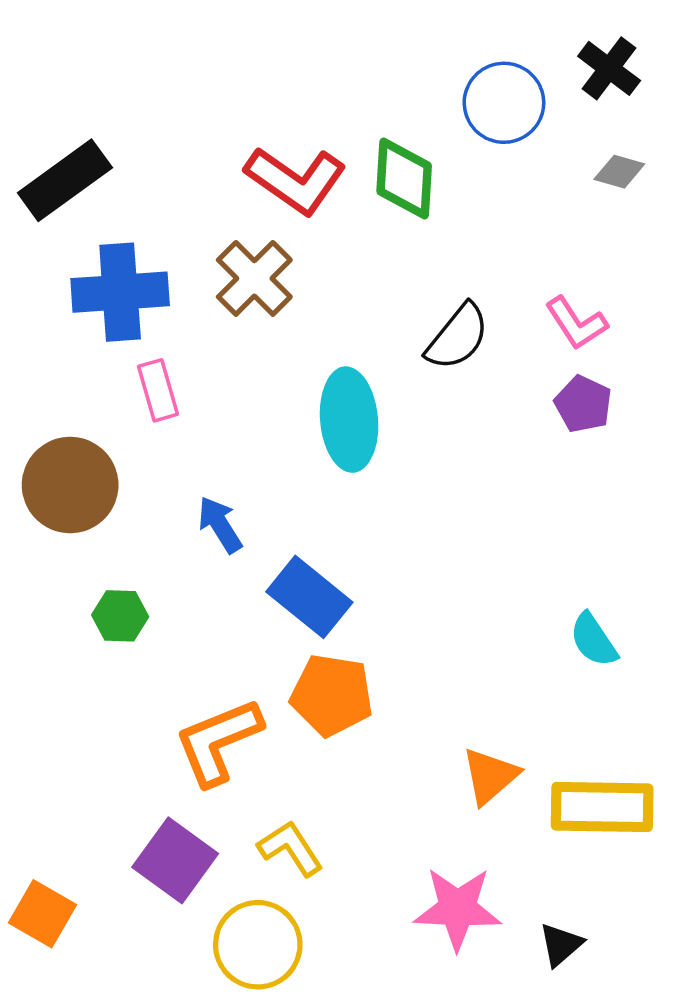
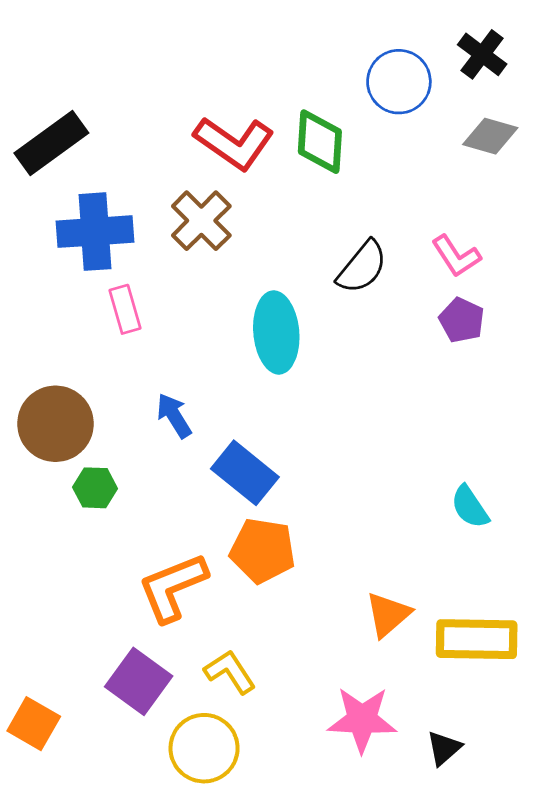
gray diamond: (619, 172) -> (490, 136), size x1.4
brown circle: (70, 485) -> (55, 424), moved

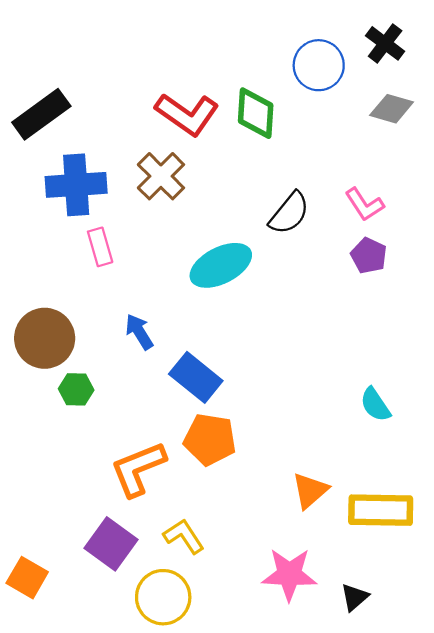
cyan ellipse: (276, 332) -> (221, 265), turned 68

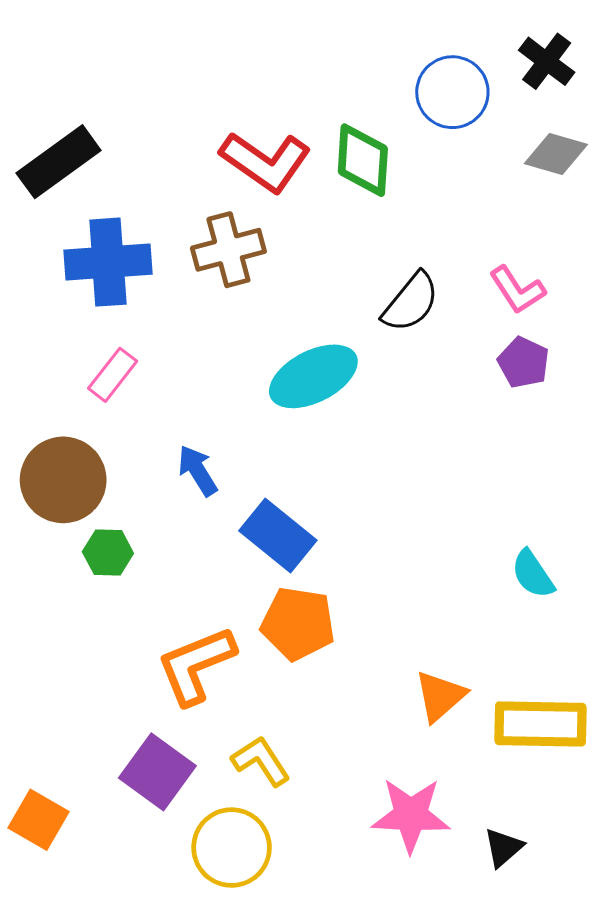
brown cross: (161, 176) -> (228, 250), turned 30
pink rectangle: (100, 247) -> (113, 375), moved, turned 54

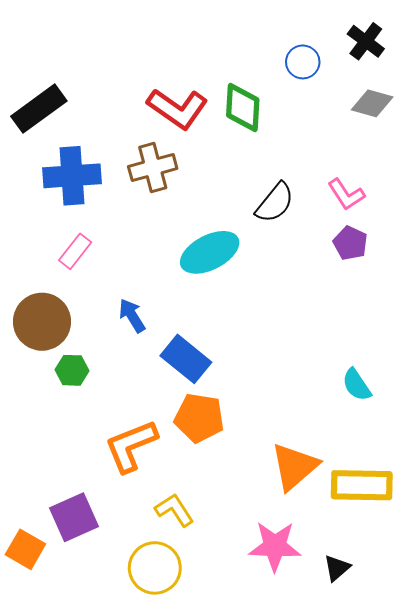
blue circle: (452, 92) -> (303, 62), size x0.7
orange triangle: (440, 696) -> (294, 467), size x1.4
purple square: (157, 772) -> (74, 517), moved, turned 30

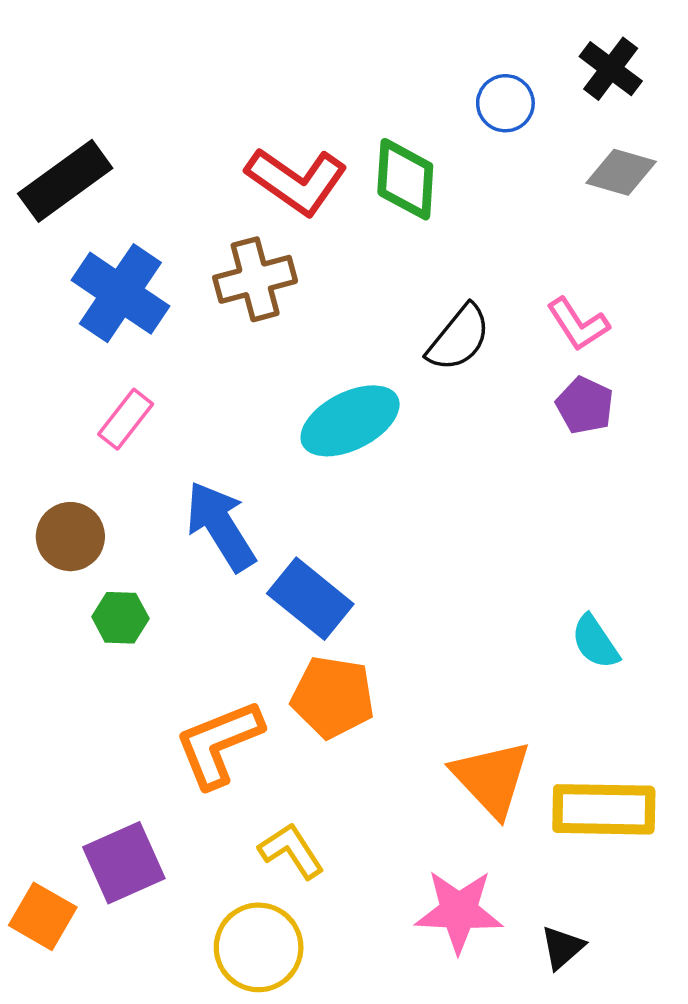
blue cross: (72, 176) -> (120, 293), turned 38
blue arrow: (132, 315) -> (221, 526), size x1.6
brown circle: (42, 322) -> (70, 537), size x0.7
orange triangle: (294, 467) -> (492, 778), turned -32

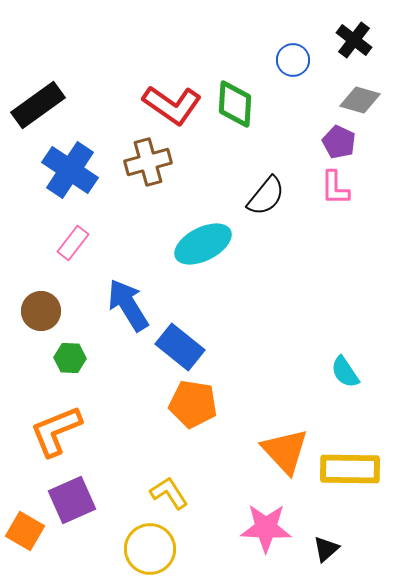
pink L-shape: (578, 324) -> (335, 188), turned 33
purple pentagon: (585, 405) -> (339, 142), moved
orange L-shape: (219, 744) -> (56, 431), moved

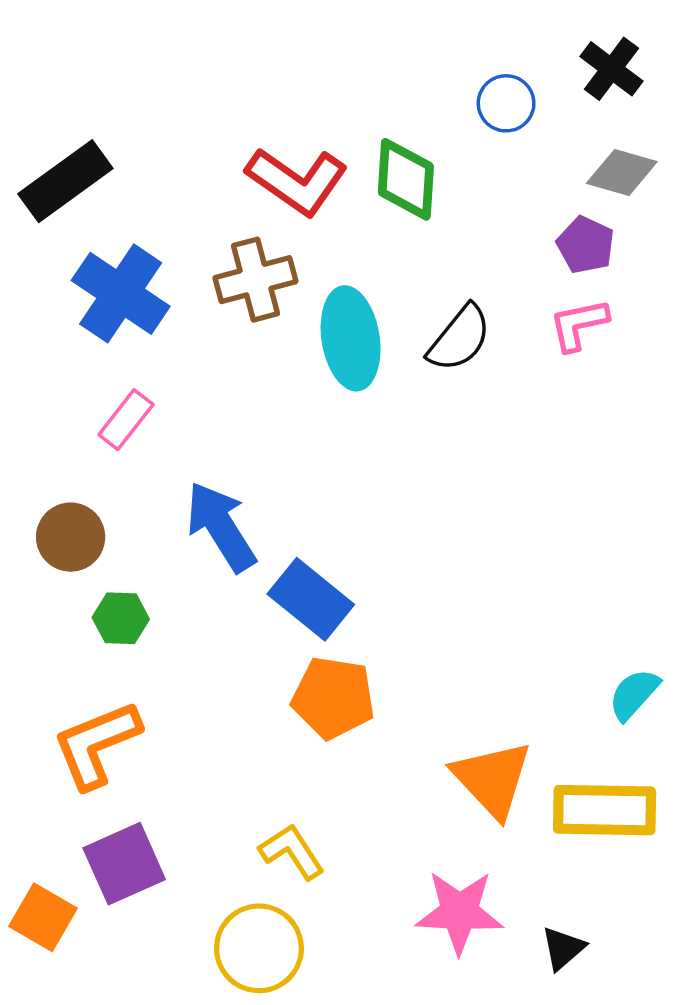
pink L-shape: (335, 188) -> (579, 325), turned 78
cyan ellipse: (203, 244) -> (351, 338), moved, turned -72
cyan semicircle: (345, 372) -> (634, 694), moved, turned 76

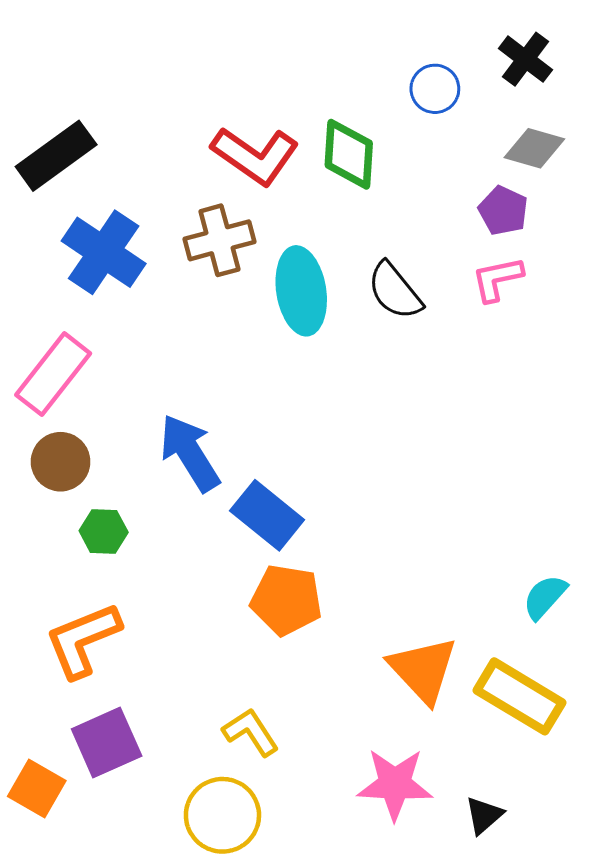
black semicircle: (459, 338) -> (395, 291), turned 102
pink rectangle: (126, 420) -> (53, 374), moved, size x1.6
yellow rectangle: (605, 810) -> (520, 696), turned 30

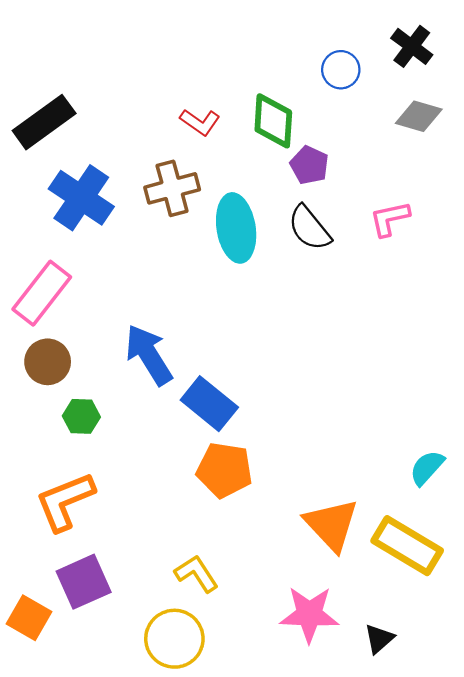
red L-shape: (255, 156) -> (200, 122), size x0.6
purple pentagon: (503, 211) -> (309, 165), moved

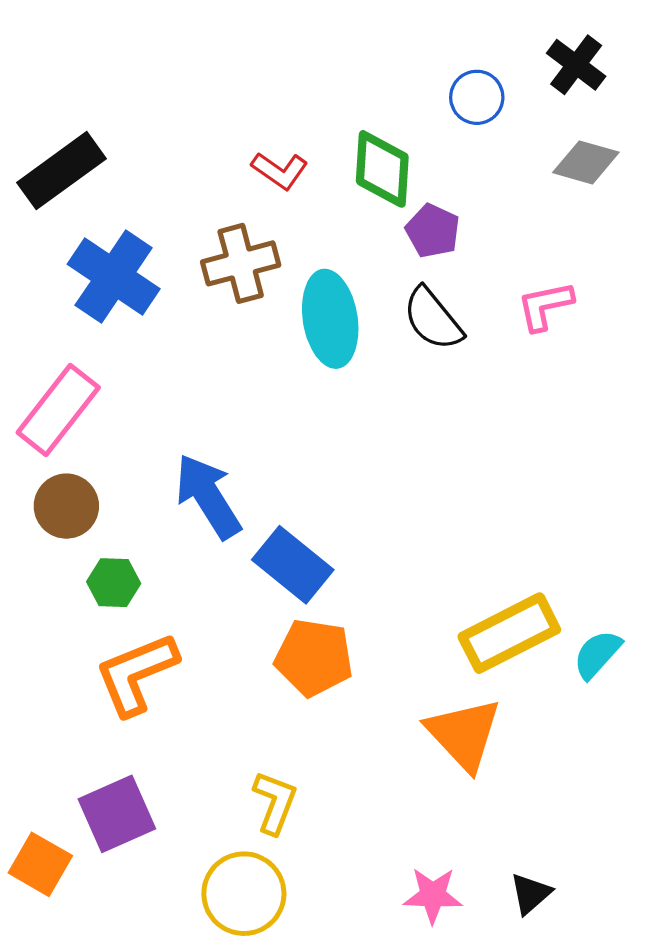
orange L-shape: (65, 501) -> (136, 674), moved
yellow rectangle: (407, 546) -> (509, 633), moved, turned -58
yellow L-shape: (197, 574) -> (275, 802), turned 54
pink star: (309, 614) -> (433, 895), moved, size x0.7

